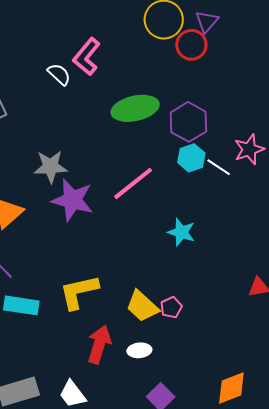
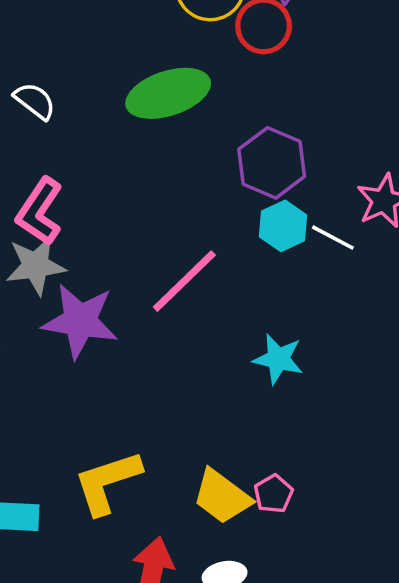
pink L-shape: (87, 57) -> (40, 211), moved
green ellipse: (135, 108) -> (168, 93), moved

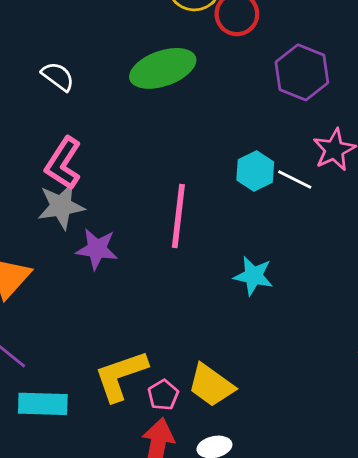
purple hexagon: (272, 163) -> (302, 72), moved
pink line: (184, 281) -> (178, 216), turned -38
purple star: (80, 321) -> (97, 249), size x0.7
pink pentagon: (273, 494) -> (163, 395), moved

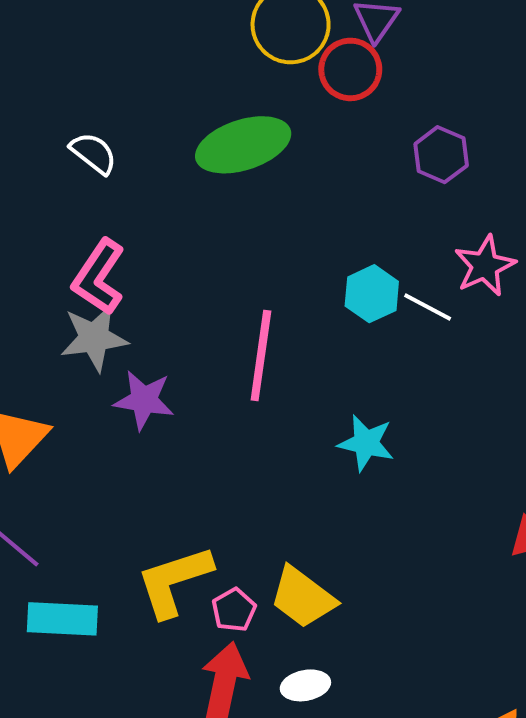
purple hexagon: (302, 72) -> (441, 155), size x0.7

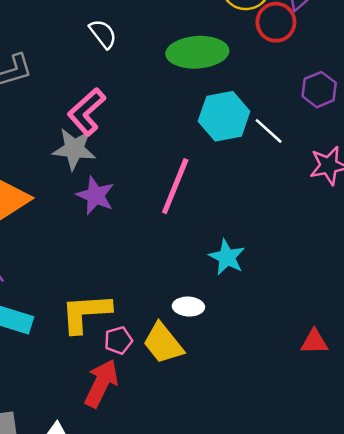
cyan hexagon: (372, 294) -> (224, 116), moved, size x1.4
white line: (428, 307) -> (269, 131), moved
white ellipse: (305, 685) -> (188, 307), moved

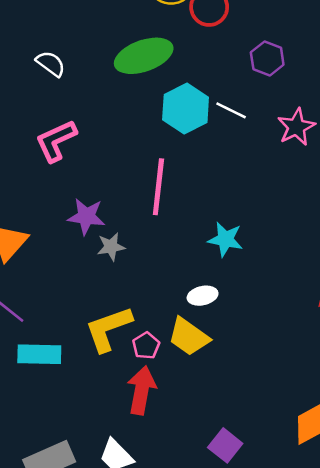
pink L-shape: (87, 112) -> (56, 141), turned 33
gray star: (74, 149) -> (111, 247), moved, size x0.7

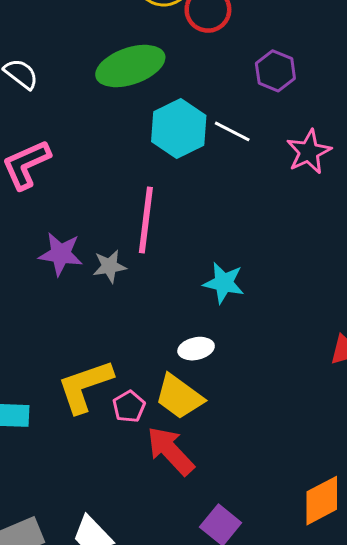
gray star: (111, 247) -> (109, 266), moved
red arrow: (141, 390) -> (170, 451), moved, turned -54

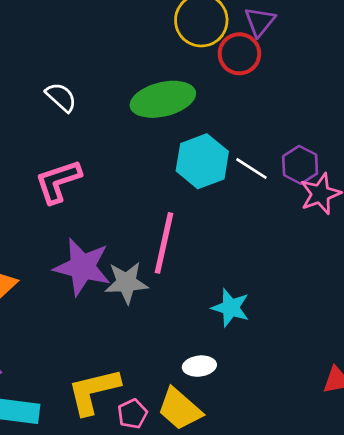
purple hexagon: (275, 71) -> (300, 165), moved
purple star: (61, 254) -> (82, 267), size x1.4
gray star: (109, 266) -> (126, 283), size x1.4

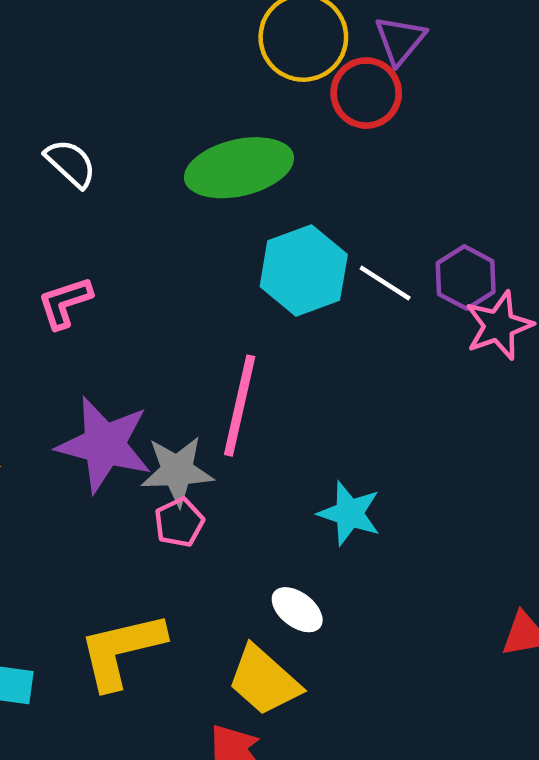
pink L-shape: (58, 181) -> (65, 303), size x0.7
white ellipse: (199, 366) -> (297, 610), turned 44
pink pentagon: (132, 414) -> (179, 522), moved

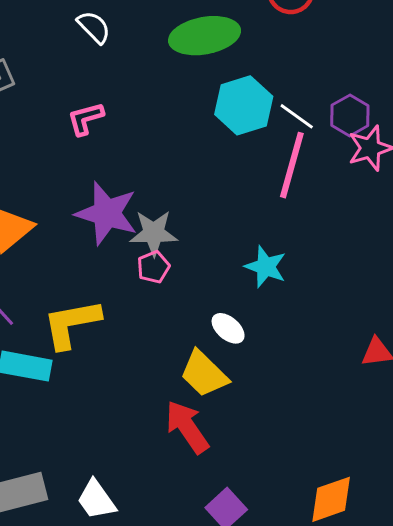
pink line: (240, 406) -> (292, 165), moved
yellow L-shape: (122, 650) -> (72, 324), moved

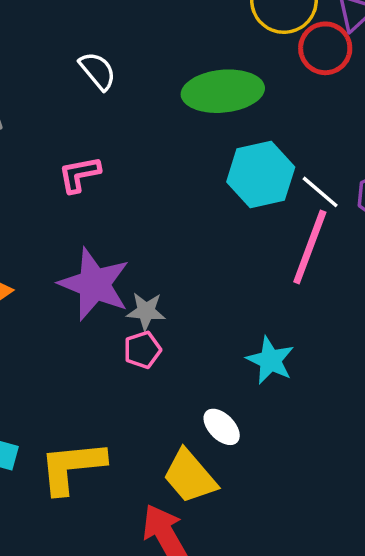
gray star: (154, 233) -> (146, 311), size x0.7
yellow L-shape: (72, 324) -> (72, 467), moved

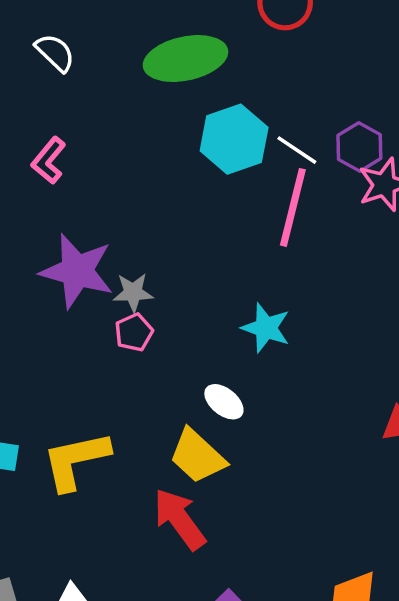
pink L-shape: (79, 174) -> (49, 160), turned -33

